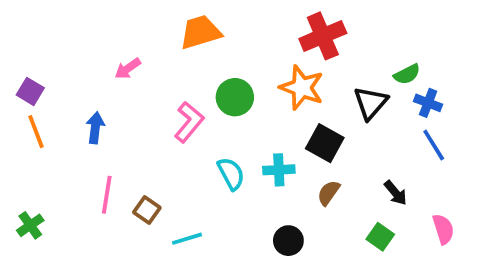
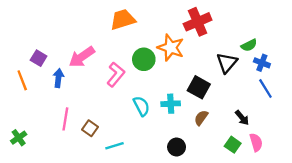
pink arrow: (128, 68) -> (82, 57), moved, size x1.6
orange star: (302, 88) -> (171, 48), moved
purple square: (30, 91) -> (39, 58), moved
pink semicircle: (443, 229) -> (256, 142), moved

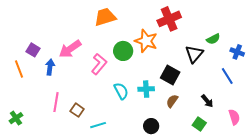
blue cross: (262, 63) -> (237, 52), moved
pink semicircle: (256, 142) -> (234, 117), moved

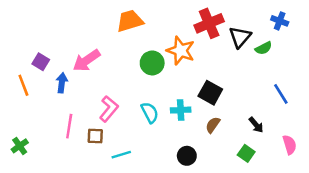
blue cross: (237, 52) -> (280, 21), moved
black triangle: (194, 54) -> (240, 37), moved
pink L-shape: (99, 64) -> (109, 109), moved
brown square: (77, 110) -> (95, 136), turned -32

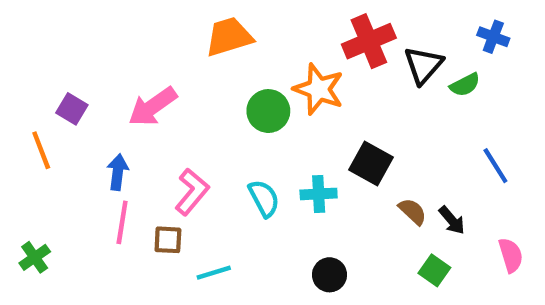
blue arrow: (62, 83) -> (118, 172), moved
brown semicircle: (213, 125) -> (412, 211), moved, turned 98

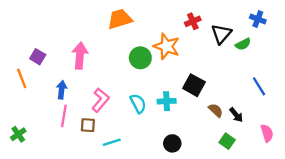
red cross: (369, 41) -> (193, 21), size x0.6
pink arrow: (153, 107) -> (80, 56), turned 130

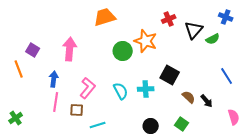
green square: (227, 141) -> (182, 124), moved

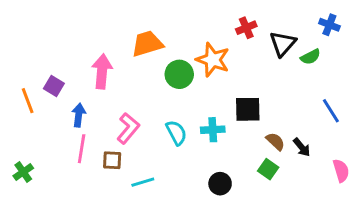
orange trapezoid: (105, 17) -> (147, 44), moved
purple square: (33, 50) -> (54, 86), moved
black square: (170, 75) -> (248, 109), turned -30
green square: (182, 124) -> (268, 169), moved

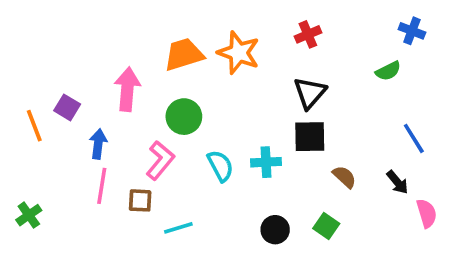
black triangle: (283, 44) -> (310, 93), moved
orange star: (213, 60) -> (239, 53), moved
green circle: (179, 74) -> (184, 117), moved
black arrow: (302, 147) -> (397, 182), moved
green square: (268, 169) -> (326, 226), moved

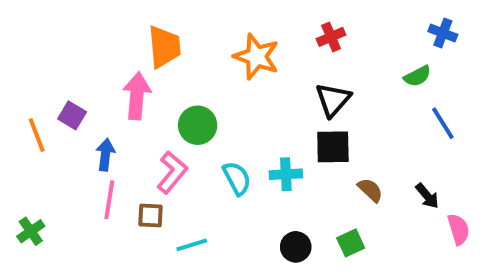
orange trapezoid: (184, 55) -> (164, 47), moved, turned 102
blue line: (414, 138) -> (443, 123), moved
green square: (326, 226) -> (351, 243), turned 30

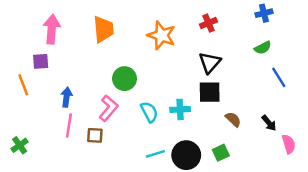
blue cross: (443, 33) -> (264, 13), moved, turned -35
pink arrow: (137, 96) -> (52, 29), moved
purple square: (72, 115) -> (41, 61), moved, turned -35
cyan line: (192, 245) -> (155, 154), moved
black circle: (296, 247) -> (186, 155), size x1.5

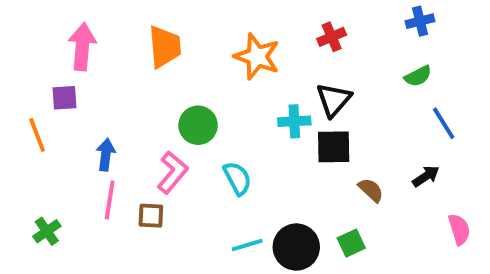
cyan cross: (180, 109) -> (294, 121), moved
black arrow: (269, 123) -> (426, 176), moved, turned -84
green cross: (20, 145) -> (47, 231), moved

